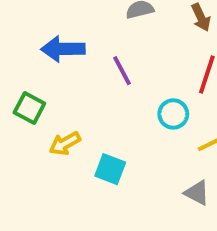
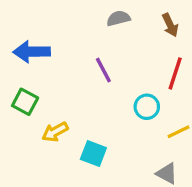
blue arrow: (63, 49) -> (32, 52), moved

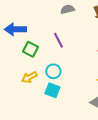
green square: (25, 102) -> (30, 49), moved
cyan circle: (147, 107) -> (53, 71), moved

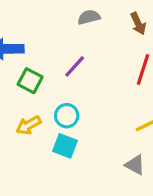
purple line: (58, 40) -> (75, 66), turned 70

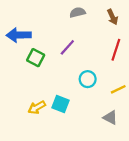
cyan circle: (67, 116) -> (88, 79), moved
yellow arrow: (29, 125) -> (37, 107), moved

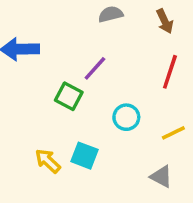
green square: (36, 58) -> (69, 96), moved
yellow arrow: (37, 107) -> (48, 161), turned 72

